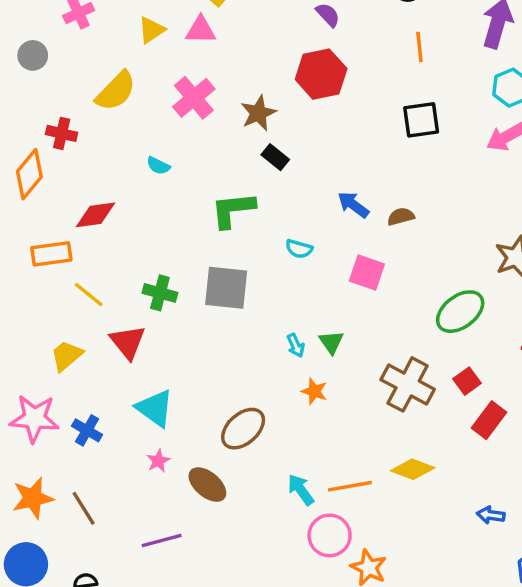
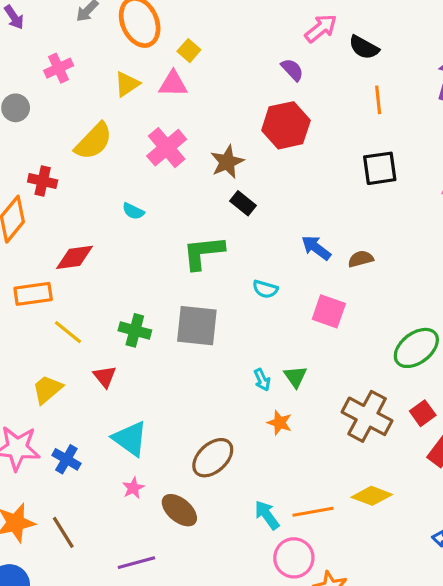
red triangle: (128, 342) -> (105, 377), size x0.7

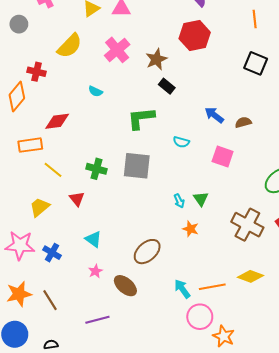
black square: (380, 168) -> (256, 63), turned 30
cyan triangle: (130, 439) -> (93, 239), size x0.7

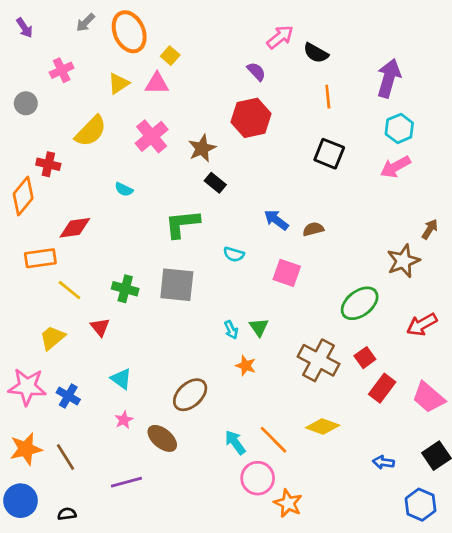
orange line: (212, 287) -> (274, 440), turned 55

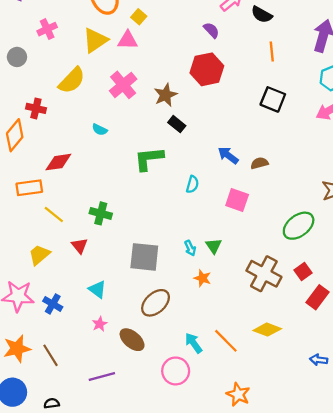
yellow triangle: (119, 83) -> (95, 40), size x1.4
cyan semicircle: (234, 254) -> (192, 184), turned -90
gray square: (177, 285) -> (144, 257), moved
pink circle: (258, 478) -> (176, 371), moved

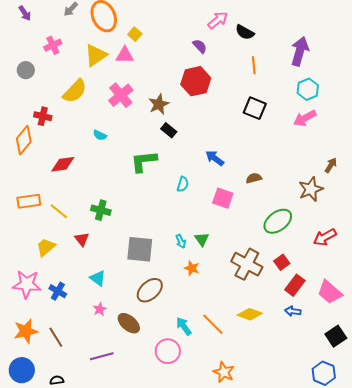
brown semicircle: (259, 163) -> (254, 178), moved
orange rectangle: (29, 188) -> (29, 201), moved
blue arrow: (319, 360) -> (293, 311), moved

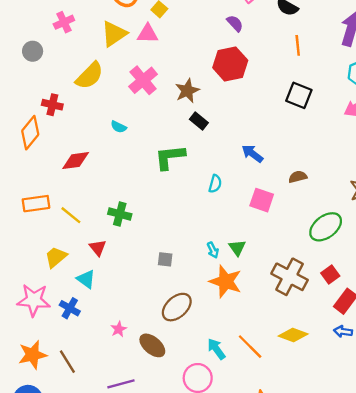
gray square: (140, 249) -> (165, 259), size x0.5
orange star: (192, 268) -> (226, 281), size x1.8
cyan triangle: (98, 278) -> (86, 279), moved

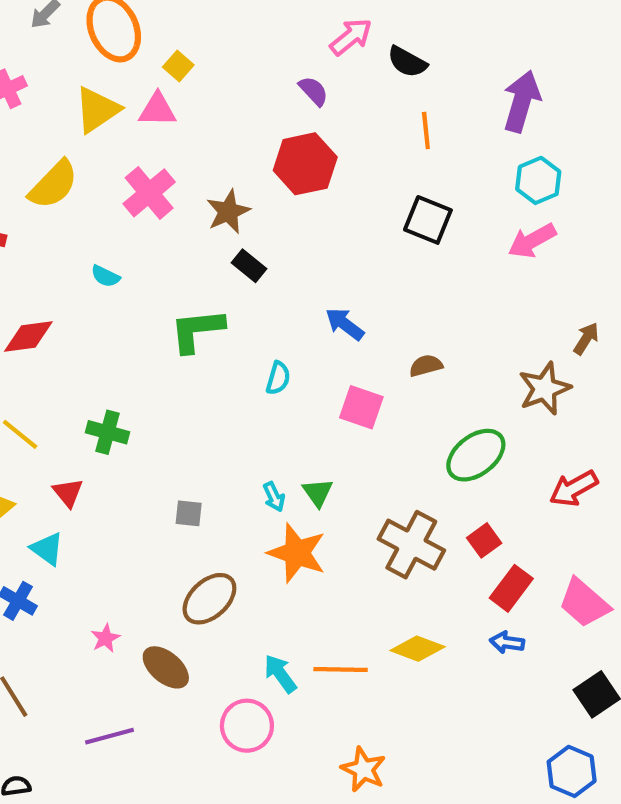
orange line: (250, 347) -> (341, 669), turned -44

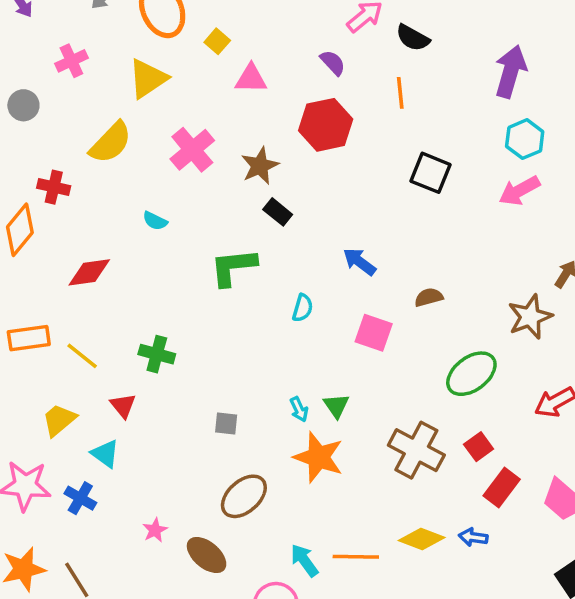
pink triangle: (157, 110) -> (251, 79), moved
orange line: (426, 130) -> (400, 93), moved
blue arrow: (507, 642) -> (473, 537), moved

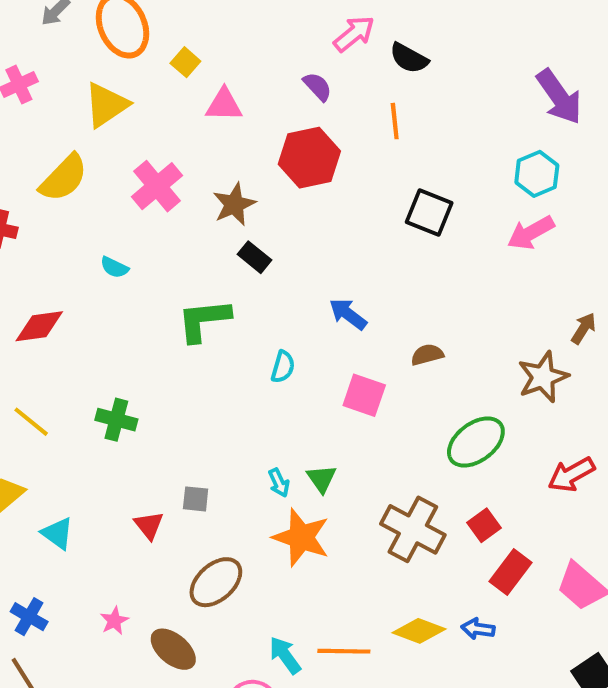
purple arrow: (511, 72) -> (559, 97), moved, turned 129
red triangle: (123, 406) -> (149, 525), moved
blue cross: (80, 498) -> (29, 617), moved

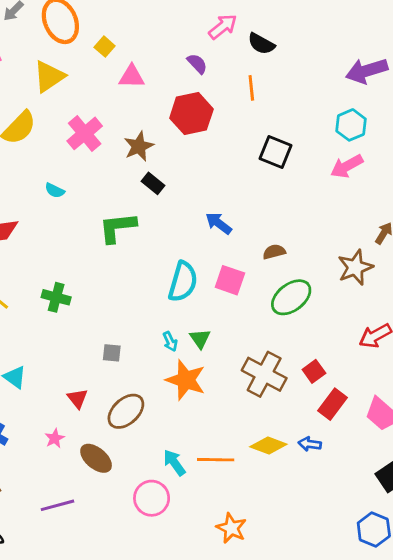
purple arrow: (559, 97) -> (367, 71), turned 108
cyan semicircle: (283, 367) -> (183, 282), moved, size x1.8
green ellipse: (476, 442) -> (291, 297), moved
red triangle: (149, 525) -> (77, 398), moved

